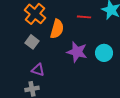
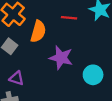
cyan circle: (104, 53) -> (93, 75), moved

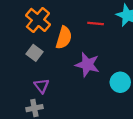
purple triangle: (17, 78) -> (42, 86), turned 35

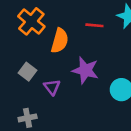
gray square: (34, 53) -> (28, 72), moved
purple triangle: (42, 86) -> (52, 87), moved

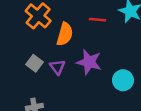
purple triangle: (52, 87) -> (57, 67), moved

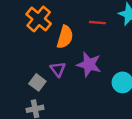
gray square: (34, 63) -> (37, 82), moved

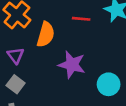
purple triangle: (58, 69) -> (16, 55), moved

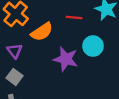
orange semicircle: (46, 35) -> (42, 32), turned 40
cyan circle: (109, 84) -> (93, 46), moved

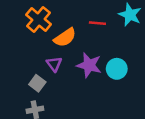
cyan circle: (93, 46) -> (117, 69), moved
purple triangle: (15, 51) -> (54, 64), moved

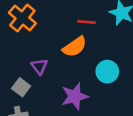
orange semicircle: (65, 38) -> (75, 47), moved
purple star: (89, 65) -> (75, 96), moved, turned -30

